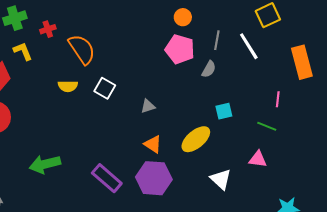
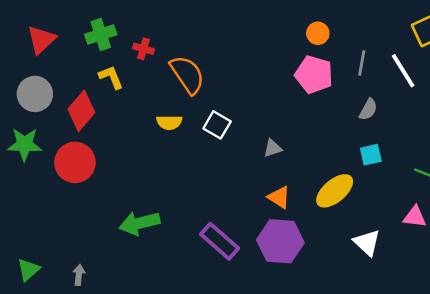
red cross: (48, 29) -> (143, 49), turned 35
gray semicircle: (209, 69) -> (368, 109), moved

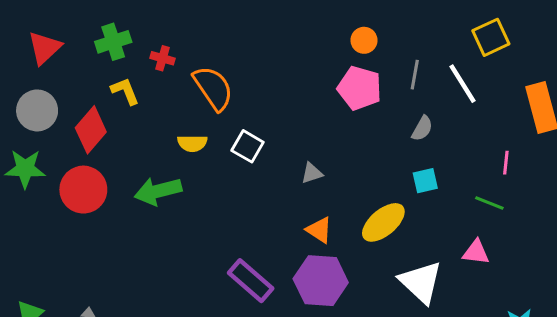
green arrow: (140, 223) -> (158, 191), moved
white triangle: (367, 243) -> (421, 282), size x1.4

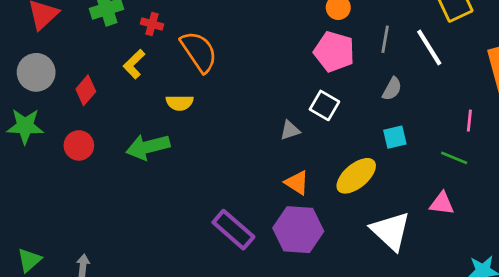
yellow L-shape: (125, 91) -> (134, 64), moved, turned -112
red diamond: (91, 130) -> (86, 90), size x0.7
white square: (248, 146) -> (324, 105), moved
red circle: (83, 190) -> (79, 145), size x0.7

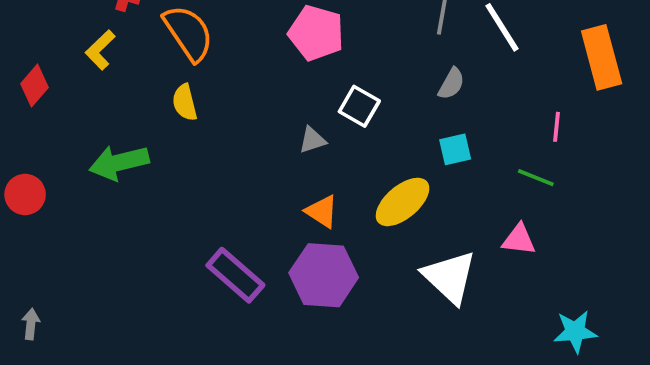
pink pentagon: (334, 52) -> (316, 33), moved
yellow semicircle: (180, 103) -> (185, 102), moved, turned 76
red circle: (79, 145) -> (25, 194), moved

